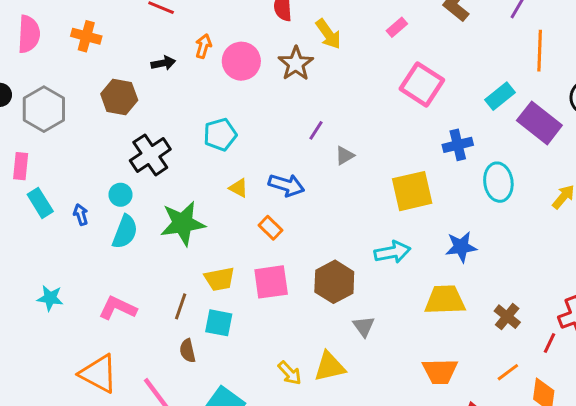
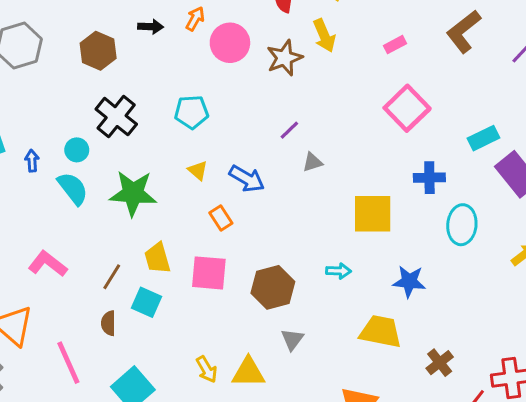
black cross: (150, 155) -> (116, 117), turned -30
cyan semicircle: (125, 232) -> (73, 188), turned -72
cyan arrow: (392, 252) -> (339, 271), size x0.7
yellow trapezoid: (220, 279) -> (157, 258), turned 72

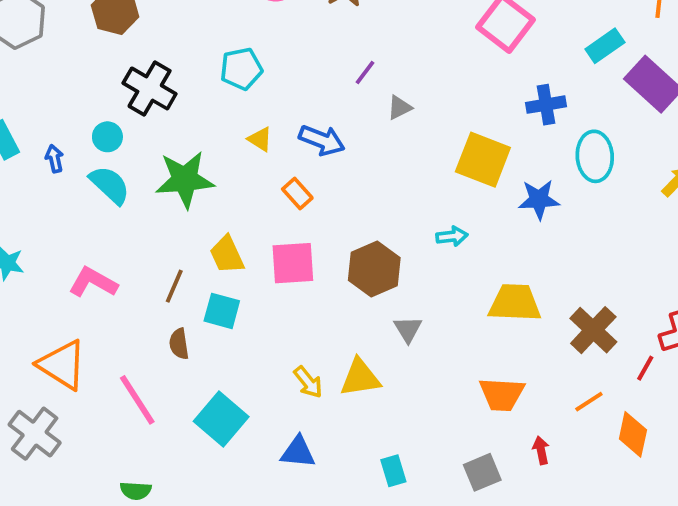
yellow square: (373, 214) -> (483, 160), turned 30
blue star: (409, 281) -> (539, 199), moved
brown cross: (440, 363) -> (593, 330), size x1.4

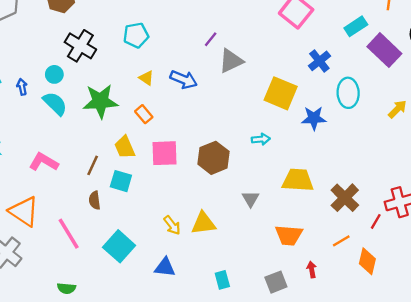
blue cross: (546, 105) -> (319, 61), turned -30
gray triangle: (399, 108) -> (231, 61), size x1.6
orange rectangle: (297, 193) -> (144, 114), moved
gray triangle: (408, 329) -> (251, 199), moved

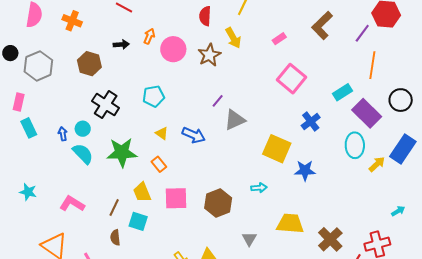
blue arrow: (22, 87) -> (63, 134), moved
cyan ellipse: (348, 93) -> (355, 145), moved

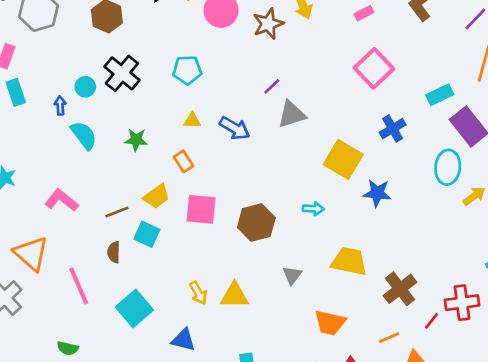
cyan circle: (83, 129) -> (85, 87), moved
yellow triangle: (162, 133) -> (192, 121), turned -40
green star: (122, 152) -> (136, 140), size x0.6
yellow trapezoid: (142, 192) -> (157, 196), turned -110
brown line: (114, 208) -> (117, 212), turned 36

